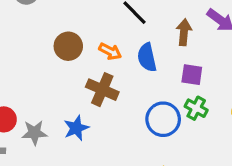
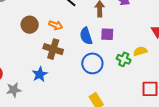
blue semicircle: (147, 57) -> (86, 36), moved
green cross: (196, 108) -> (124, 59), moved
gray star: (34, 133) -> (14, 90), moved

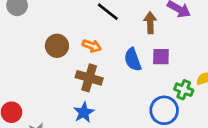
blue circle: (92, 63) -> (164, 110), moved
blue star: (40, 74) -> (84, 112), moved

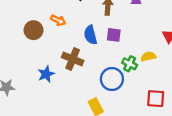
brown circle: (57, 46) -> (33, 30), moved
brown cross: (89, 78) -> (73, 59), moved

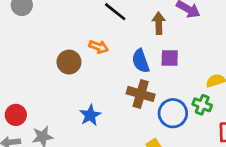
brown cross: (73, 59) -> (141, 94), moved
green cross: (130, 64) -> (202, 105), moved

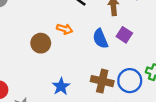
purple square: (170, 58) -> (124, 35), turned 35
brown cross: (141, 94) -> (102, 81), moved

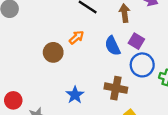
orange arrow: (65, 29) -> (76, 37), turned -56
blue circle: (130, 81) -> (142, 65), moved

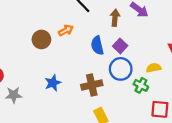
brown cross: (116, 88) -> (92, 85), turned -36

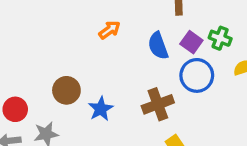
brown circle: (41, 39) -> (66, 90), moved
green cross: (141, 85) -> (220, 38), moved

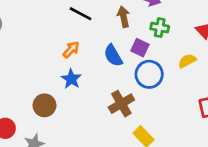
green cross: (220, 38) -> (160, 28), moved
blue star: (101, 109) -> (71, 79), moved

